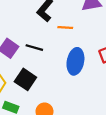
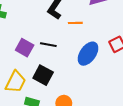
blue ellipse: (75, 61) -> (88, 54), turned 30

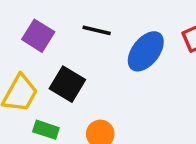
black line: (48, 45) -> (97, 30), moved

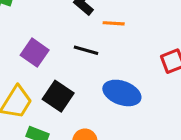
blue ellipse: (146, 51) -> (122, 93), moved, turned 69

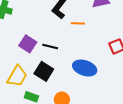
black line: (86, 50) -> (50, 47), moved

